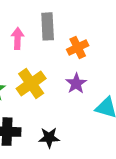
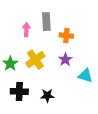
orange cross: (78, 47) -> (66, 36), turned 32

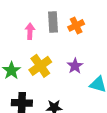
orange cross: (66, 36) -> (76, 25), moved, turned -32

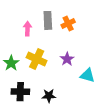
yellow cross: (40, 66) -> (37, 59), turned -30

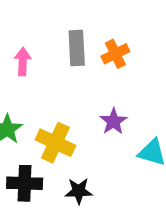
pink arrow: (27, 29) -> (23, 62), moved
yellow cross: (37, 59) -> (55, 143), moved

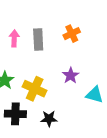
gray rectangle: (77, 48) -> (38, 40), moved

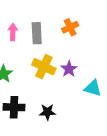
yellow cross: (35, 89) -> (44, 67), moved

